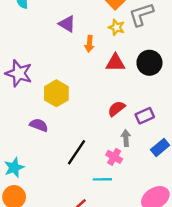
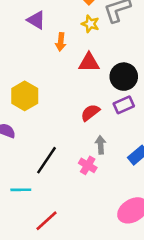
black circle: (149, 63) -> (124, 77), moved
purple rectangle: (145, 116) -> (124, 105), moved
cyan line: (102, 179) -> (21, 190), moved

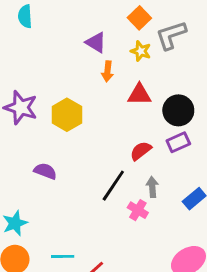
purple triangle: (36, 20) -> (96, 42), moved
yellow hexagon: (25, 96) -> (67, 115), moved
black line: (47, 160) -> (113, 186), moved
cyan line: (21, 190) -> (63, 256), moved

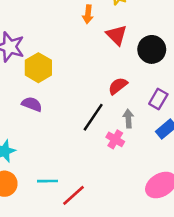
red triangle: (139, 94) -> (117, 35), turned 45
yellow hexagon: (67, 115) -> (38, 68), moved
purple rectangle: (178, 142) -> (158, 99), moved, turned -36

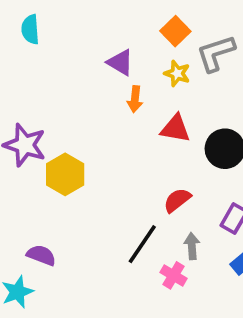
red triangle: (117, 35) -> (175, 129), turned -35
purple semicircle: (32, 104) -> (41, 255), moved

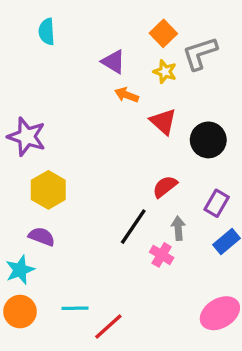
cyan semicircle: (30, 29) -> (47, 32), moved
orange arrow: (135, 99) -> (127, 95), turned 105
red triangle: (175, 129) -> (163, 122), turned 32
yellow hexagon: (65, 174) -> (48, 190), moved

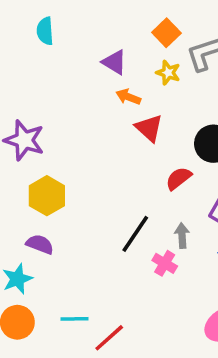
red triangle: (163, 122) -> (149, 128), moved
red semicircle: (165, 187) -> (179, 178), moved

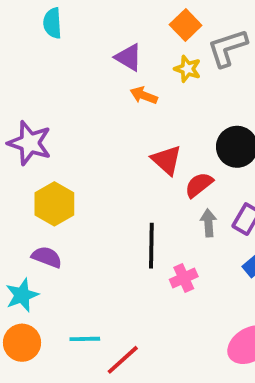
red triangle: (149, 128) -> (167, 160), moved
black line: (135, 234) -> (151, 246), turned -33
gray arrow: (182, 236) -> (208, 223), moved
pink cross: (165, 263) -> (184, 278), turned 35

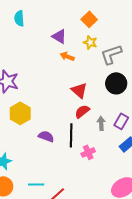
gray L-shape: (227, 48) -> (111, 54), moved
red semicircle: (199, 185) -> (82, 111), moved
purple semicircle: (47, 257) -> (46, 136), moved

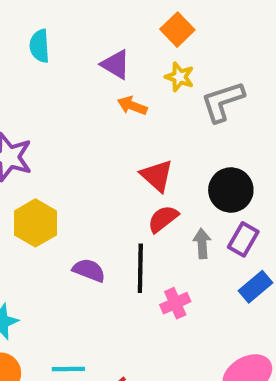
cyan semicircle: (19, 18) -> (40, 46), moved
black circle: (116, 83) -> (231, 190), moved

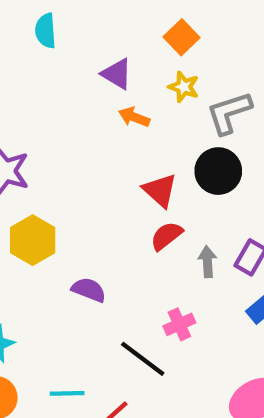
cyan semicircle: (40, 46) -> (46, 31), moved
black circle: (231, 190) -> (218, 171), moved
black line: (140, 268) -> (143, 359), moved, turned -54

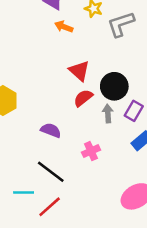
black circle: (218, 171) -> (114, 86), moved
purple semicircle: (89, 290) -> (51, 130), moved
black line: (143, 359) -> (51, 172), moved

